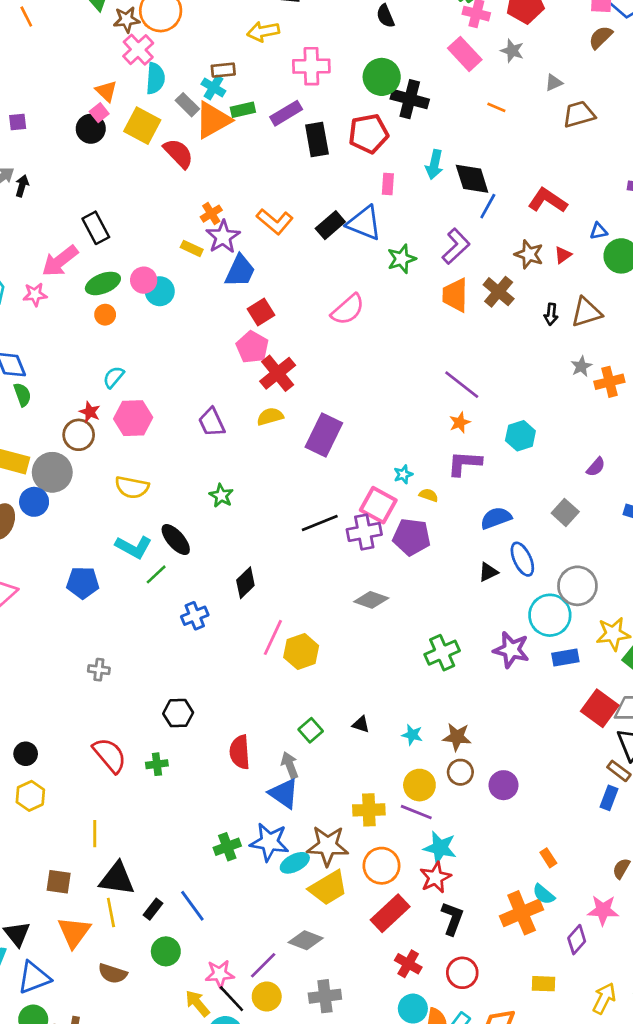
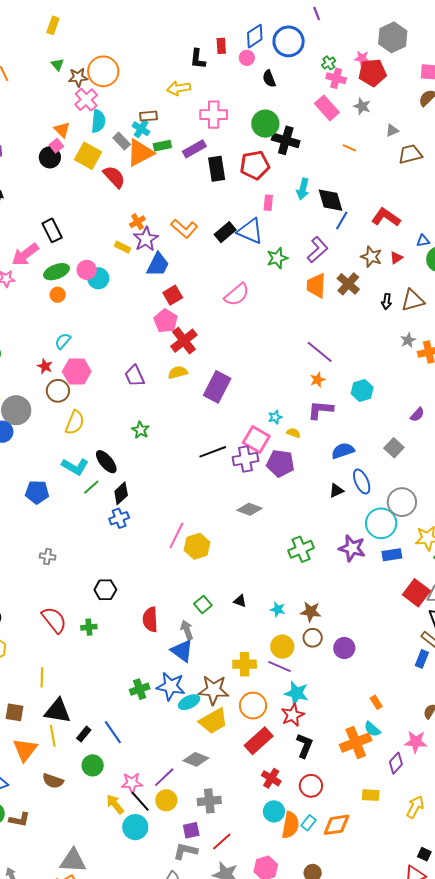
brown circle: (79, 435) -> (58, 391), moved
yellow semicircle: (132, 487) -> (75, 422), turned -80
black diamond: (245, 583) -> (121, 493), moved

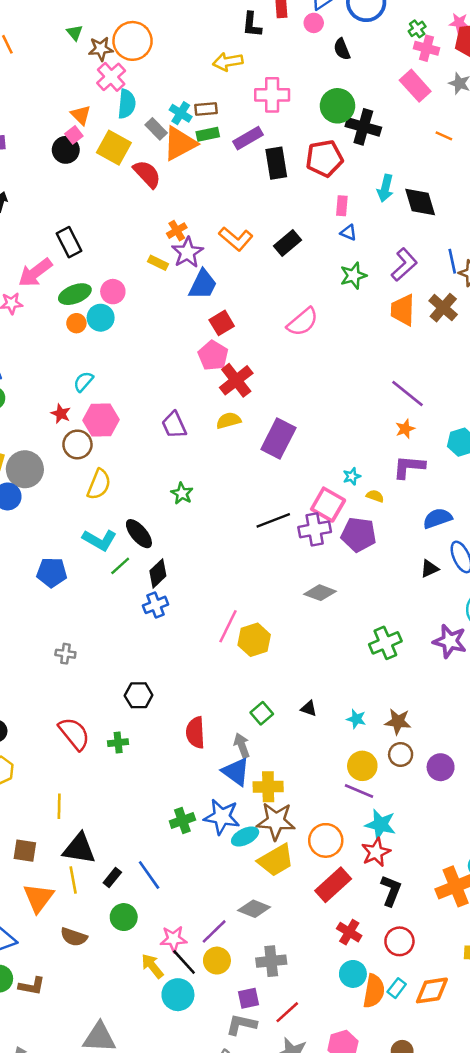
brown rectangle: (149, 116) -> (206, 109), moved
blue line: (342, 221) -> (452, 261), moved, turned -42
blue triangle: (250, 231) -> (348, 232), moved, size x0.5
cyan circle: (98, 278) -> (101, 318), moved
yellow cross: (245, 664) -> (268, 787), moved

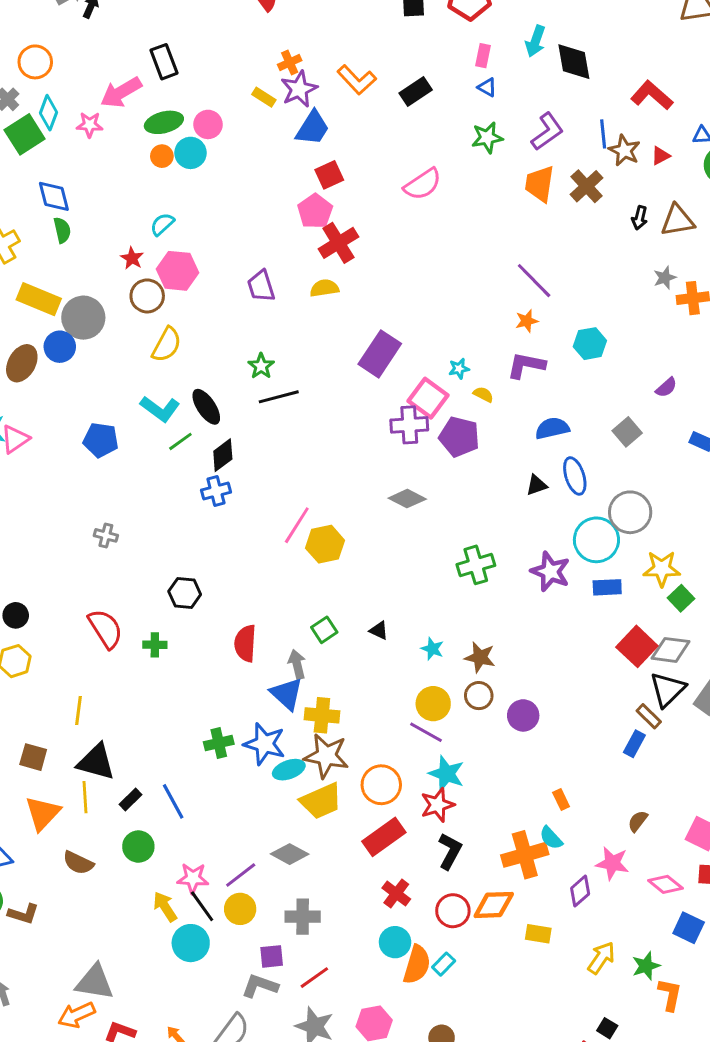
purple rectangle: (278, 439) -> (380, 354), moved
black line: (273, 520) -> (279, 397), moved
orange diamond: (432, 990) -> (494, 905), moved

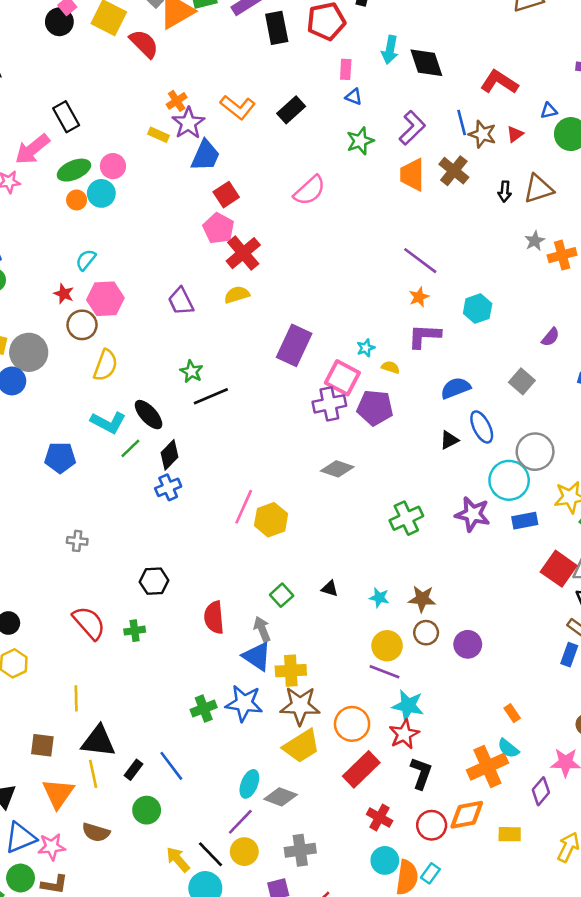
cyan ellipse: (289, 770) -> (249, 784), moved, turned -40
pink star: (193, 878) -> (52, 847), moved

